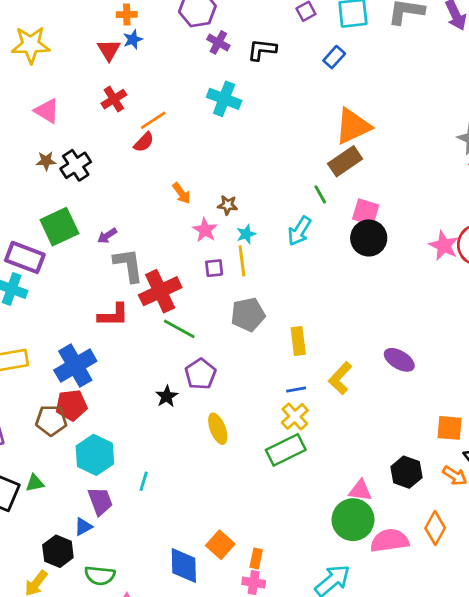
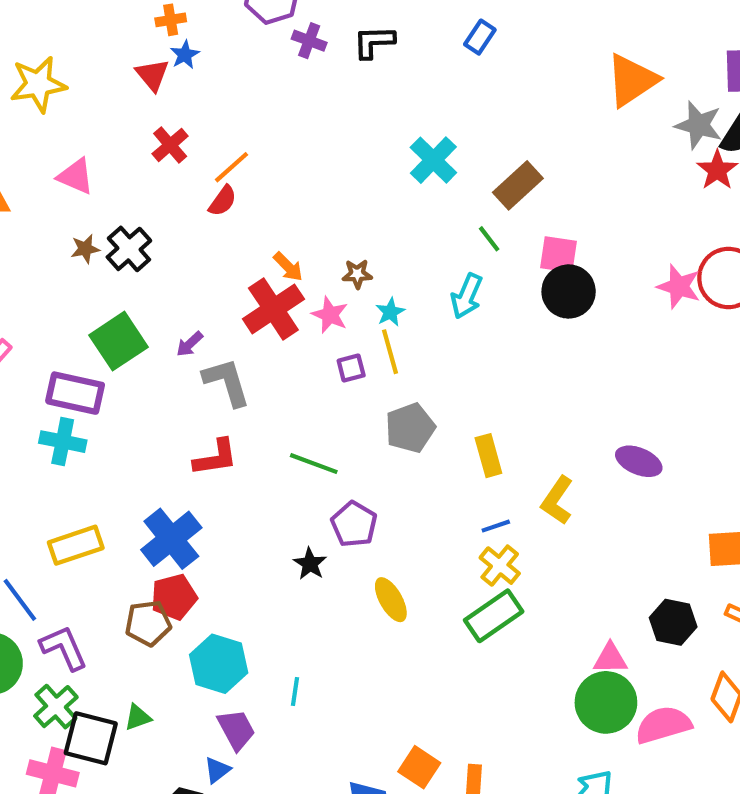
cyan cross: (224, 99) -> (433, 160), moved, turned 32
orange triangle: (353, 126) -> (632, 80), moved
red cross: (160, 291) -> (273, 309), moved

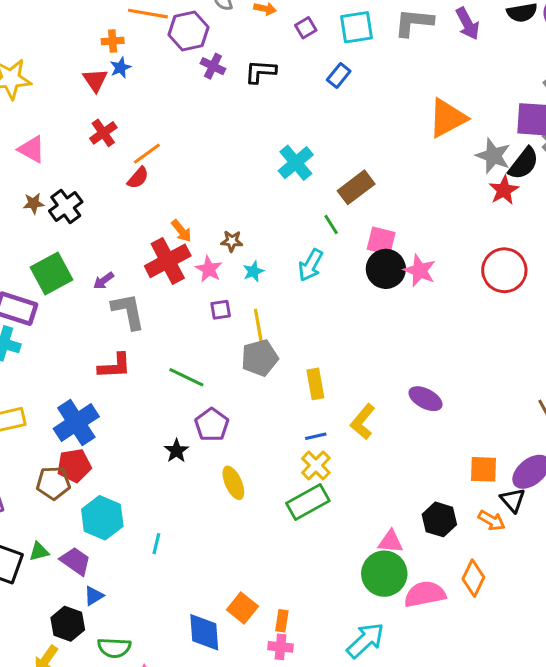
pink star: (679, 286) -> (420, 271), moved
yellow line: (390, 352) -> (258, 326), moved
purple trapezoid: (236, 730) -> (75, 561), moved, turned -32

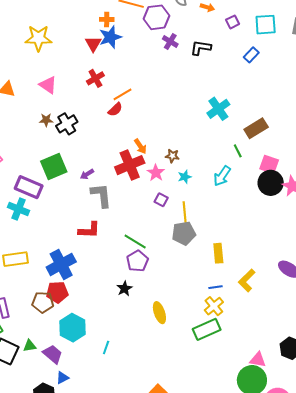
blue star: (120, 68) -> (110, 37), size x1.6
purple square: (221, 310) -> (161, 200), turned 32
purple pentagon: (212, 425) -> (137, 261), moved

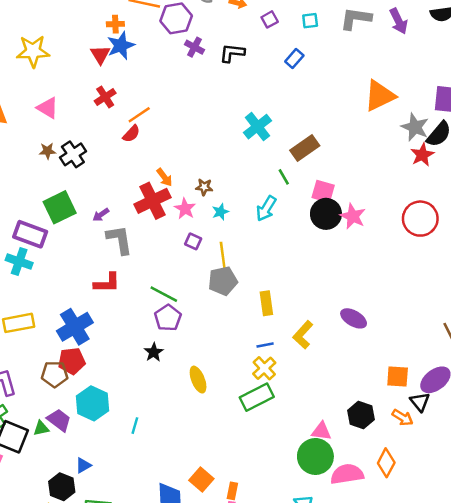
cyan square: (266, 25) -> (310, 21), size x0.6
purple trapezoid: (53, 354) -> (59, 420), moved

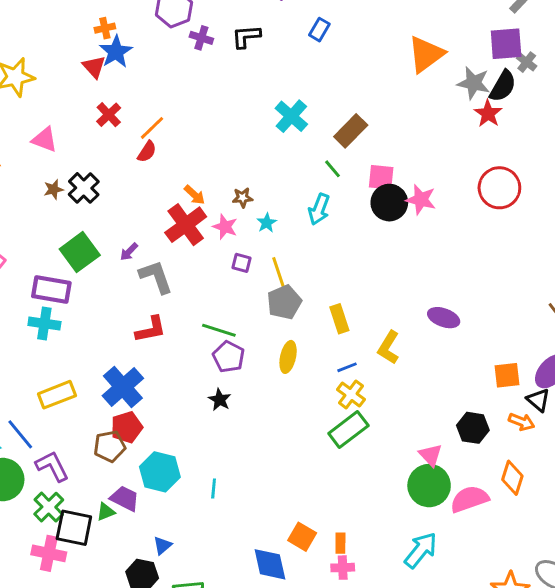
yellow ellipse: (198, 380) -> (288, 357), moved, turned 45
pink triangle: (321, 431) -> (431, 455), turned 50

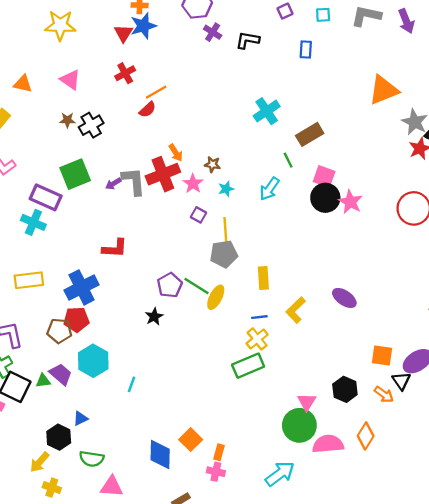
blue rectangle: (319, 30) -> (306, 49), turned -42
gray L-shape: (156, 277) -> (134, 181), moved
green line: (219, 330) -> (196, 286), moved

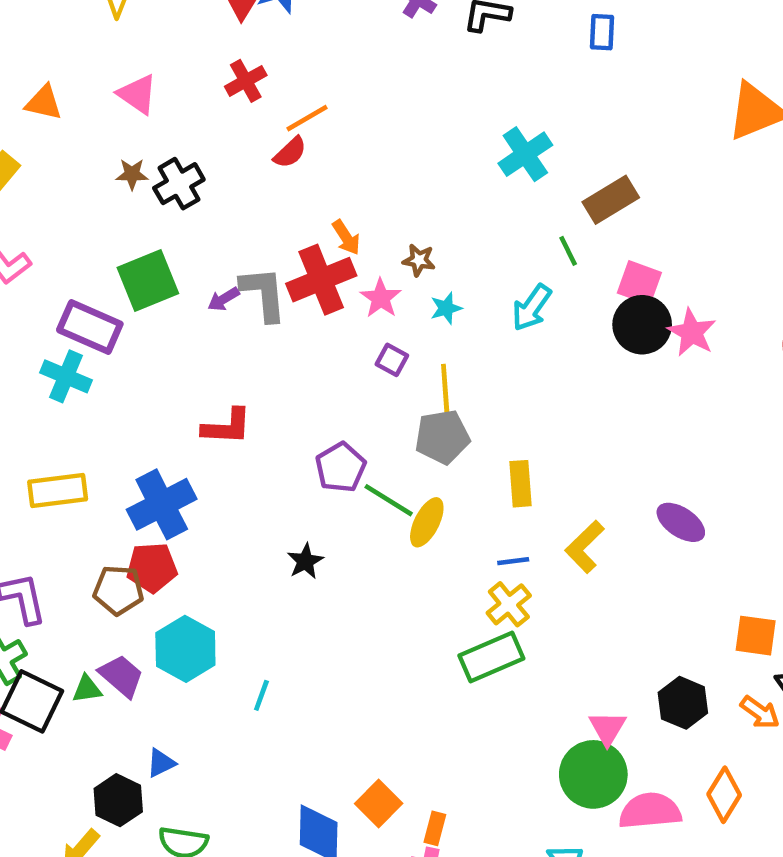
purple pentagon: (170, 285) -> (341, 467), moved

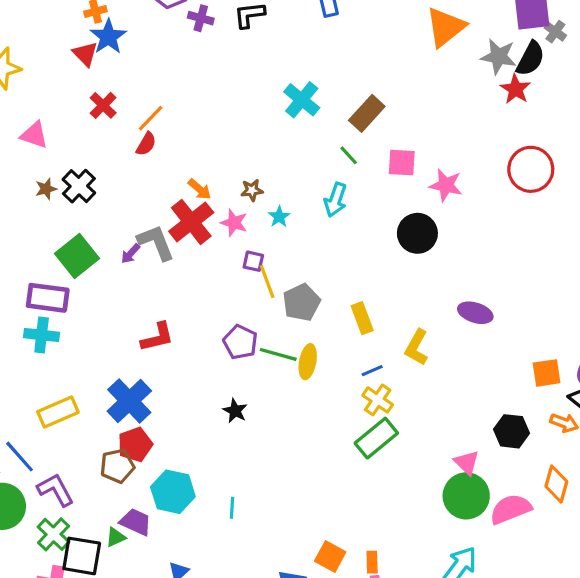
black circle: (642, 325) -> (417, 233), moved
yellow line: (445, 389) -> (267, 282), moved

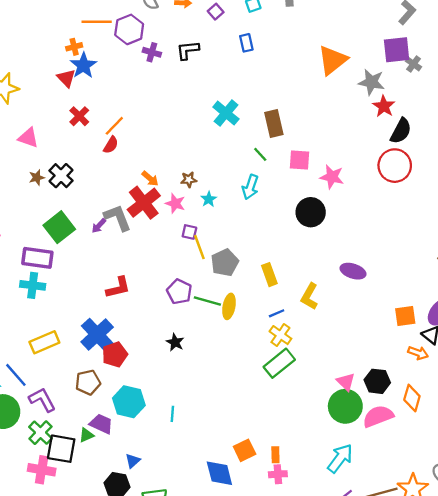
black semicircle: (530, 59) -> (401, 131), moved
brown rectangle: (367, 113) -> (274, 123), turned -56
black hexagon: (512, 431) -> (377, 381), moved
red pentagon: (135, 445) -> (115, 354), moved
orange square: (330, 557) -> (245, 450), turned 35

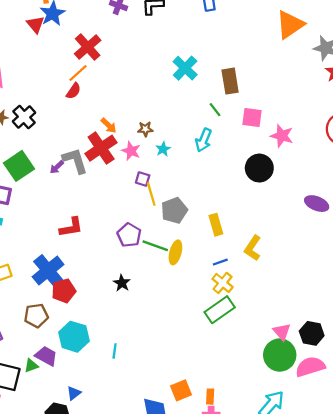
red cross: (79, 116) -> (88, 47), moved, size x1.4
purple ellipse: (353, 271) -> (317, 204), moved

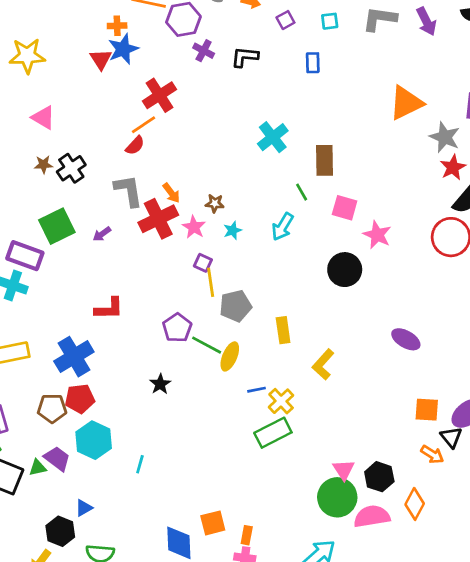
gray L-shape: (75, 161) -> (128, 191), moved
purple ellipse: (317, 204) -> (406, 339), moved
blue line: (220, 262) -> (256, 390), moved
red pentagon: (64, 291) -> (80, 399), moved

